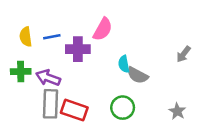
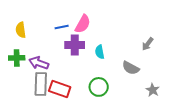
blue line: (52, 37) -> (62, 27), moved
purple cross: (78, 49) -> (75, 45), moved
gray semicircle: (138, 75) -> (131, 68), moved
gray star: (177, 111) -> (153, 90), moved

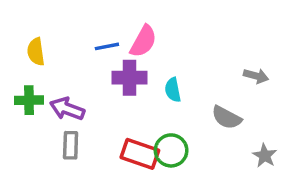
gray arrow: (148, 44) -> (256, 76), turned -112
gray rectangle: (41, 84) -> (71, 145), size x0.7
red rectangle: (60, 89) -> (140, 154), moved

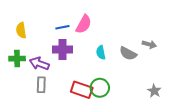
purple cross: (129, 78) -> (62, 49), moved
gray semicircle: (227, 118) -> (128, 53), moved

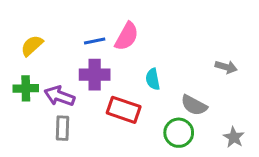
yellow semicircle: (21, 30) -> (32, 46), turned 56
gray semicircle: (128, 53) -> (194, 105), moved
green circle: (100, 88) -> (179, 133), moved
red rectangle: (82, 90) -> (124, 110), moved

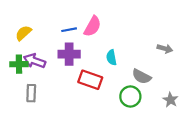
purple arrow: (59, 96) -> (35, 61), moved
gray rectangle: (62, 128) -> (31, 93), moved

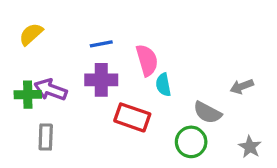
pink semicircle: (92, 26) -> (147, 60), moved, turned -45
yellow semicircle: (23, 33) -> (31, 34), moved
gray arrow: (165, 49) -> (242, 86), moved, turned 144

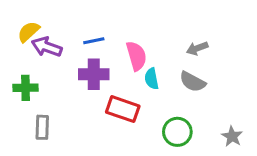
gray arrow: (242, 86) -> (197, 48), moved
purple arrow: (51, 90) -> (47, 47), moved
gray semicircle: (207, 113) -> (193, 82), moved

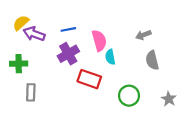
purple cross: (94, 74) -> (68, 54), turned -30
gray semicircle: (193, 82) -> (152, 60), moved, turned 48

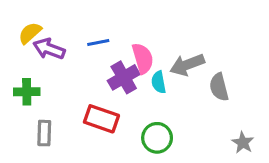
gray arrow: (143, 35) -> (187, 65), moved, size x1.5
purple cross: (68, 54) -> (124, 77), moved
red rectangle: (89, 79) -> (101, 119), moved
green circle: (129, 96) -> (157, 138), moved

